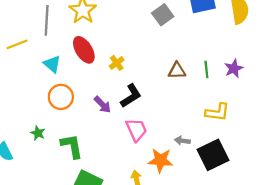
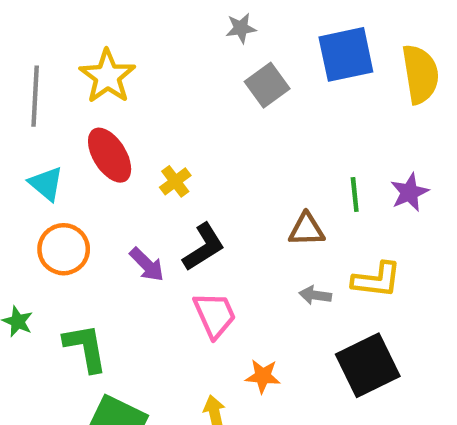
brown triangle: (177, 71) -> (307, 230), moved
gray arrow: (182, 141) -> (315, 295), moved
orange star: (160, 160) -> (263, 376), size x0.7

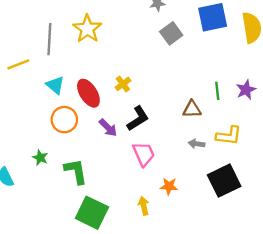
red ellipse: (110, 155) -> (88, 93), moved

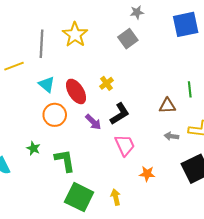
gray square: (171, 33) -> (128, 39), moved
yellow arrow: (144, 206) -> (116, 197), moved

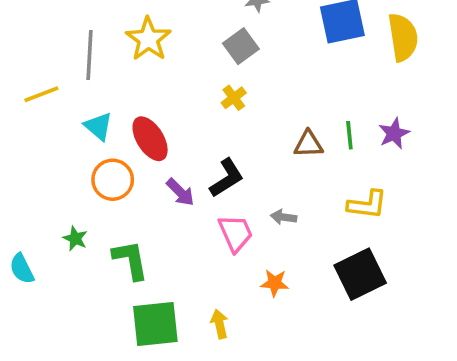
yellow cross: (106, 83) -> (234, 98), moved
brown triangle: (167, 106) -> (309, 144), moved
gray arrow: (171, 136) -> (284, 217), moved
green square: (79, 197) -> (155, 324), turned -32

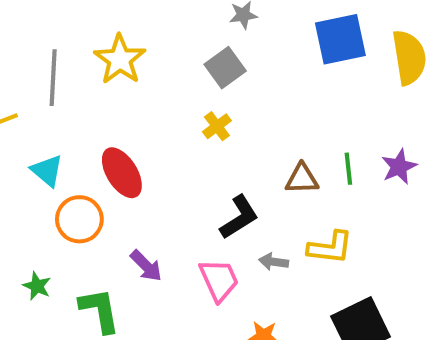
cyan triangle: (98, 126) -> (47, 171), moved
black L-shape: (227, 178) -> (239, 217), moved
purple arrow: (180, 192) -> (146, 266), moved
yellow L-shape: (367, 205) -> (330, 248), moved

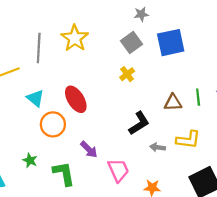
blue square: (340, 39) -> (171, 43), moved
pink trapezoid: (219, 280) -> (118, 170), moved

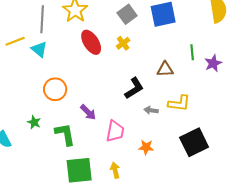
green line: (198, 97) -> (192, 52), moved
cyan triangle: (35, 98) -> (39, 49), moved
red ellipse: (76, 99) -> (91, 42), moved
pink trapezoid: (118, 170) -> (115, 131), turned 35

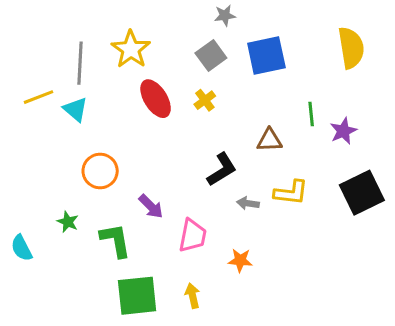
black square: (194, 142) -> (362, 193), moved

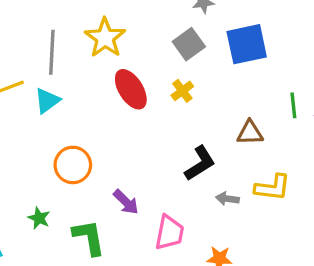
cyan triangle: (75, 109) -> (47, 101), turned 44

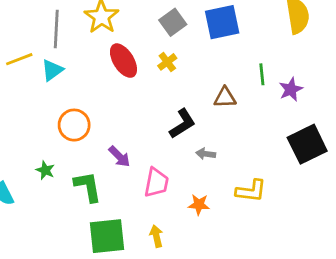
yellow L-shape: (272, 188) -> (251, 191), moved

